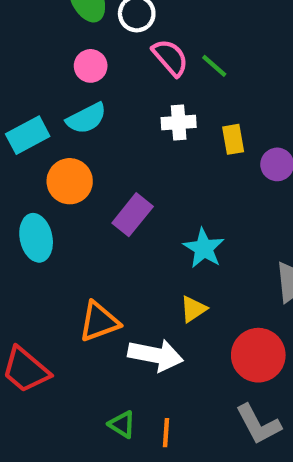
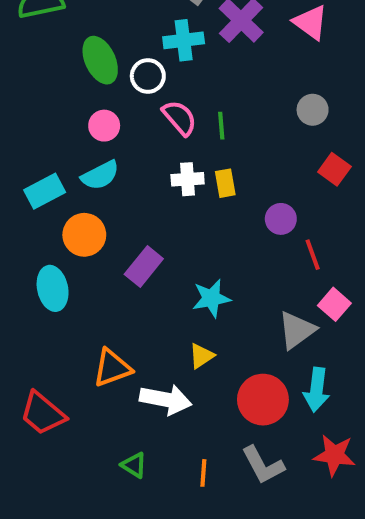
green line: (214, 66) -> (221, 126), turned 44
yellow rectangle: (233, 139) -> (225, 183), moved
cyan star: (204, 248) -> (211, 298), turned 30
orange line: (166, 433) -> (203, 473), moved

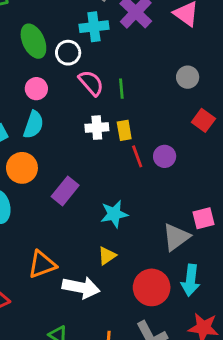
cyan semicircle: (100, 175) -> (33, 125), turned -44
red line: (313, 255) -> (137, 156), moved
pink square: (334, 304) -> (203, 218), turned 35

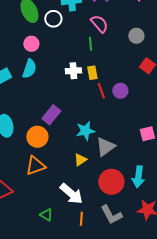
pink semicircle: (91, 83) -> (99, 24), moved
orange circle: (22, 168) -> (37, 137), moved
gray triangle: (176, 237) -> (105, 147), moved
white arrow: (81, 287) -> (71, 194), moved, turned 30

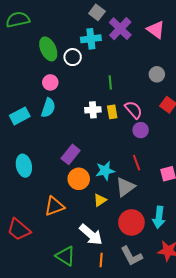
pink semicircle: (99, 24) -> (133, 110), moved
red line: (101, 91) -> (137, 163), moved
orange circle: (37, 137) -> (79, 179), moved
green triangle: (46, 215) -> (66, 256), size x1.5

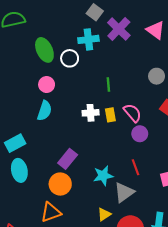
cyan rectangle: (20, 116) -> (15, 143), moved
orange circle: (79, 179) -> (60, 184), moved
yellow triangle: (100, 200) -> (104, 214), moved

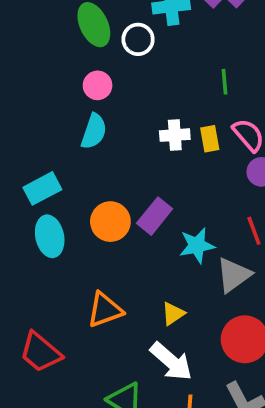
green line: (108, 85) -> (225, 82), moved
purple rectangle: (68, 159) -> (155, 216), moved
orange circle: (60, 184) -> (110, 222), moved
yellow triangle: (104, 214) -> (173, 314), moved

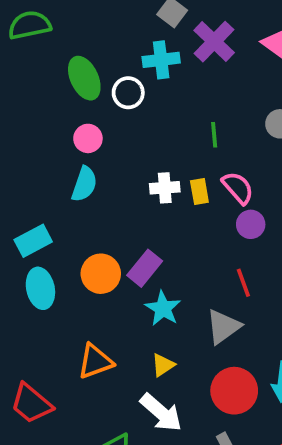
cyan star: (197, 245) -> (163, 308), moved, turned -30

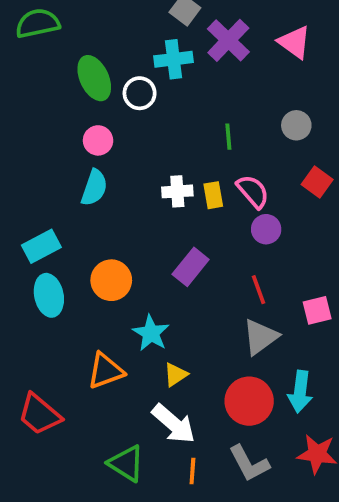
purple rectangle: (145, 268) -> (191, 267), moved
cyan star: (163, 308) -> (151, 333), moved
gray triangle: (223, 327) -> (260, 337), moved

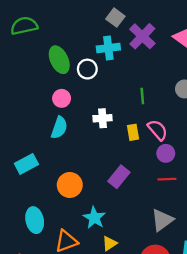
white cross: (177, 191) -> (103, 118), moved
red line: (259, 290) -> (167, 179), moved, turned -72
cyan ellipse: (49, 295) -> (35, 220), moved

